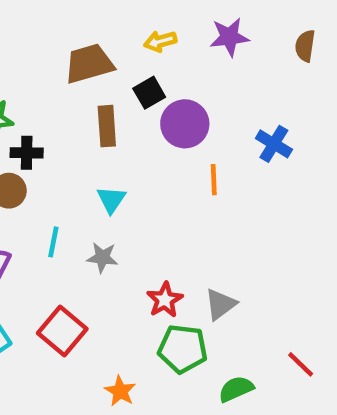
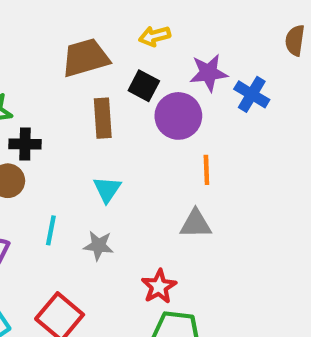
purple star: (229, 37) -> (209, 73), moved
black square: (149, 93) -> (144, 86), turned -32
blue cross: (274, 144) -> (252, 94), moved
gray triangle: (220, 304) -> (196, 224), moved, turned 36

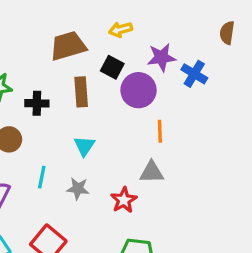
black cross: (25, 144) -> (37, 103), moved
red star: (159, 287) -> (124, 200), moved

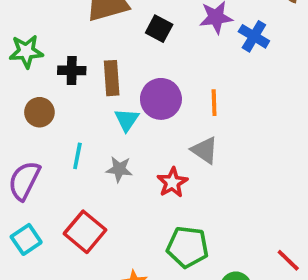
purple circle: (139, 90) -> (161, 99), moved
brown rectangle: (81, 92) -> (112, 78), moved
gray triangle: (152, 172) -> (205, 150), turned 35

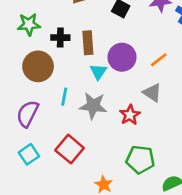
orange line: (214, 103) -> (159, 60), turned 54
brown circle: (39, 112) -> (38, 66), size x1.5
gray star: (119, 169) -> (93, 106), size x1.5

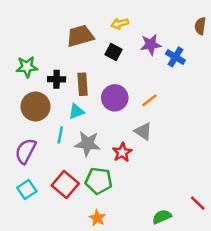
cyan triangle: (98, 72) -> (76, 111), moved, turned 35
green pentagon: (140, 160) -> (99, 181), moved

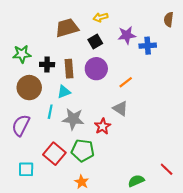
black square: (114, 52) -> (95, 41), turned 32
blue cross: (175, 57) -> (148, 46), turned -35
purple circle: (115, 98) -> (96, 69), moved
cyan square: (27, 189) -> (26, 169), moved, turned 35

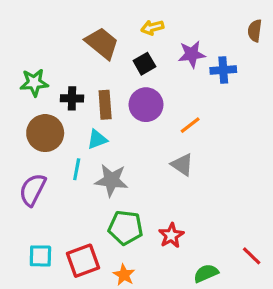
brown trapezoid: (67, 28) -> (102, 43), turned 55
red star: (103, 126) -> (171, 235), moved
red square: (54, 154) -> (83, 261), moved, turned 30

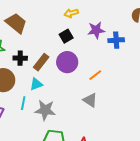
brown trapezoid: (102, 43) -> (16, 23), moved
brown rectangle: (105, 105) -> (41, 62), turned 42

